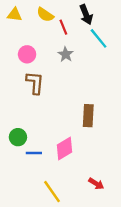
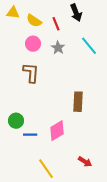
yellow semicircle: (45, 15) -> (34, 21), moved
cyan line: (99, 38) -> (89, 46), moved
pink circle: (27, 54) -> (33, 44), moved

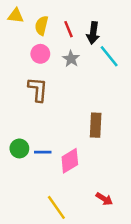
black arrow: (76, 13) -> (93, 33), moved, turned 30
yellow semicircle: (34, 21) -> (42, 26), turned 70
blue line: (30, 135) -> (43, 152), moved

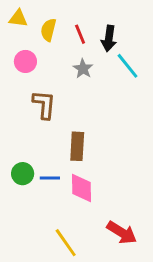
pink circle: (40, 54) -> (25, 61), moved
brown rectangle: (96, 125) -> (77, 146), moved
pink diamond: (70, 161) -> (82, 188), turned -60
red arrow: (104, 199) -> (122, 233), size x1.5

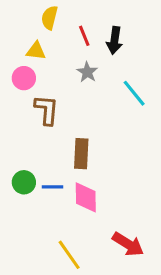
yellow triangle: (18, 18) -> (36, 51), moved
yellow semicircle: (48, 30) -> (50, 18), moved
pink circle: (25, 61) -> (24, 78), moved
cyan line: (128, 66) -> (134, 93), moved

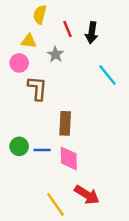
gray star: (87, 72) -> (55, 54), moved
red arrow: (128, 244) -> (87, 195), moved

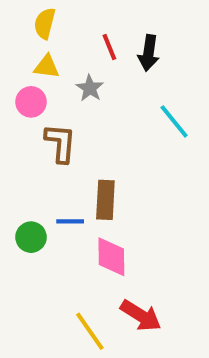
yellow semicircle: (40, 15) -> (45, 23), moved
blue line: (42, 150) -> (70, 221), moved

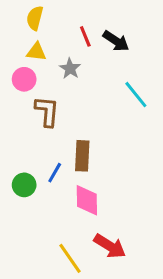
black arrow: (149, 53) -> (116, 41), turned -64
blue line: (70, 221) -> (55, 173), turned -60

